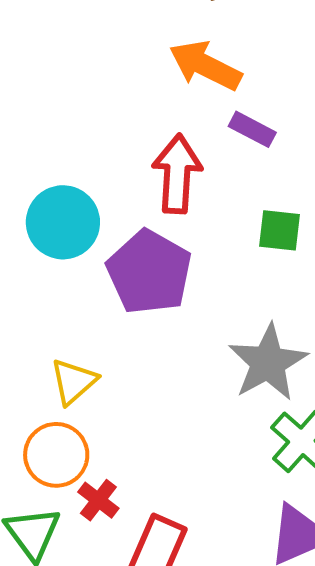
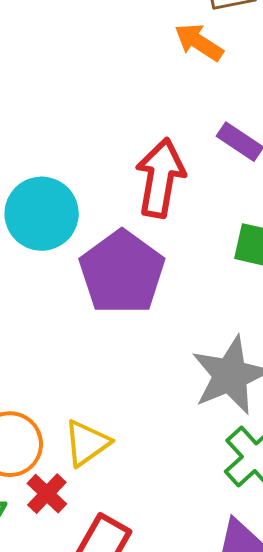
orange arrow: (205, 66) -> (199, 42), moved, size x0.7
yellow triangle: (74, 381) -> (87, 443), moved

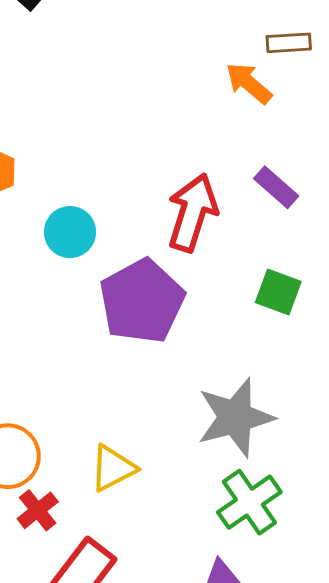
cyan circle: (42, 214) -> (70, 232), size x0.7
yellow triangle: (87, 443) -> (113, 468), moved

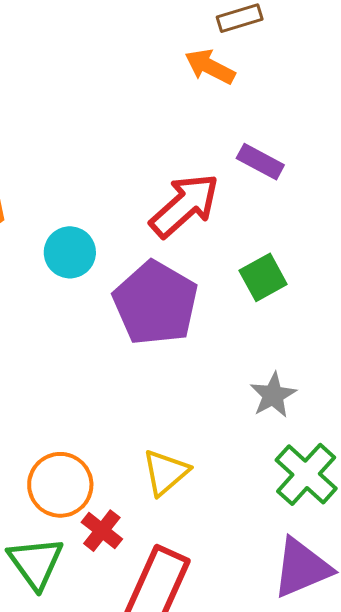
red arrow: (192, 212) -> (185, 205), turned 44
green square: (278, 292) -> (263, 277), moved, turned -36
gray star: (235, 417) -> (273, 395), size x0.6

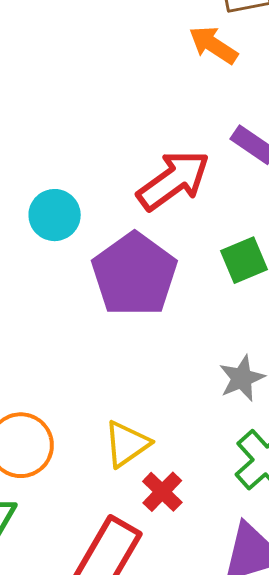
red cross: (102, 531) -> (162, 492), moved

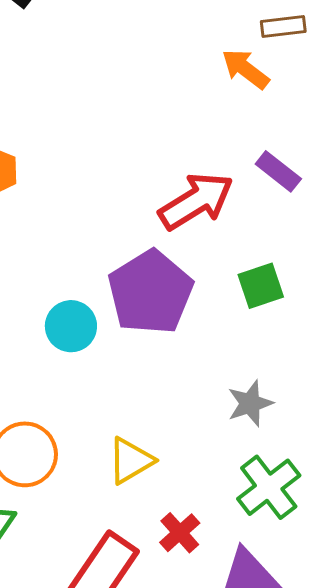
cyan circle: (55, 215) -> (71, 326), moved
red cross: (162, 492) -> (180, 533), moved

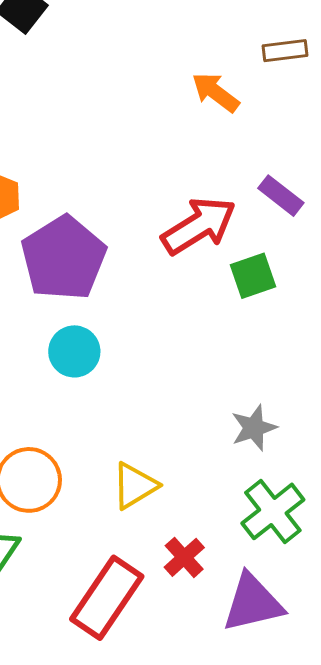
orange arrow: (245, 69) -> (215, 92), moved
green square: (261, 286) -> (253, 276), moved
purple pentagon: (150, 292) -> (64, 258), moved

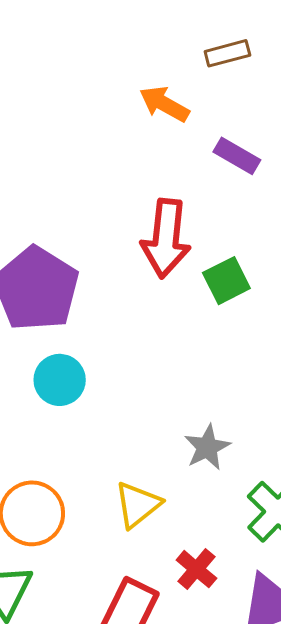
purple rectangle: (281, 196) -> (237, 156), moved
red arrow: (199, 226) -> (166, 238), turned 136
gray star: (254, 428) -> (207, 447), moved

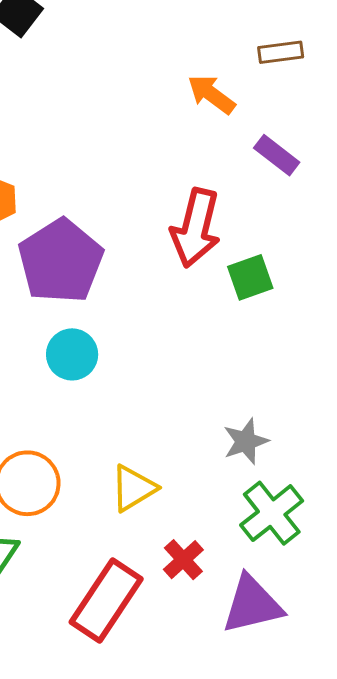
gray star: (207, 447) -> (246, 441), moved

